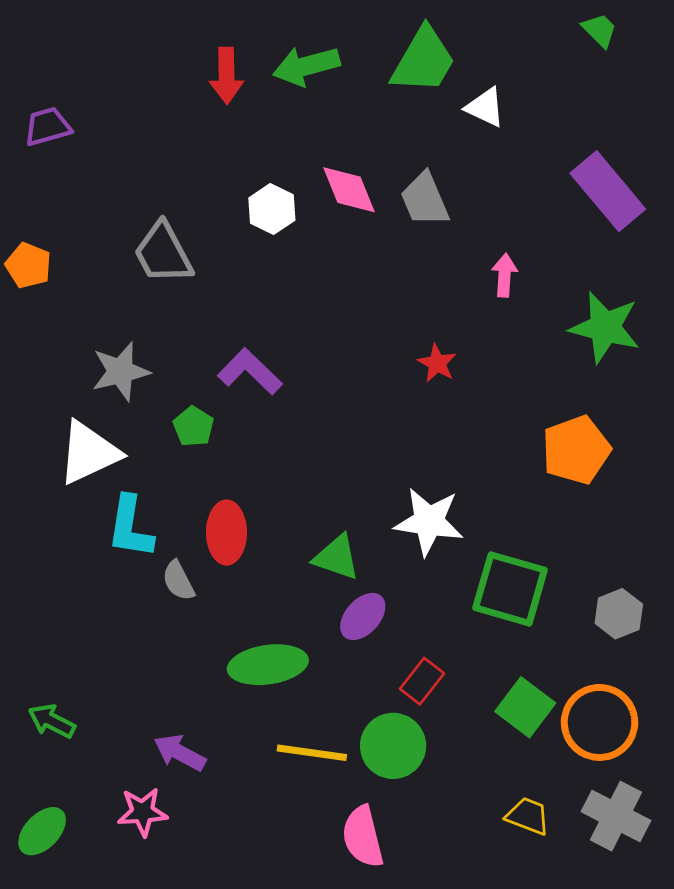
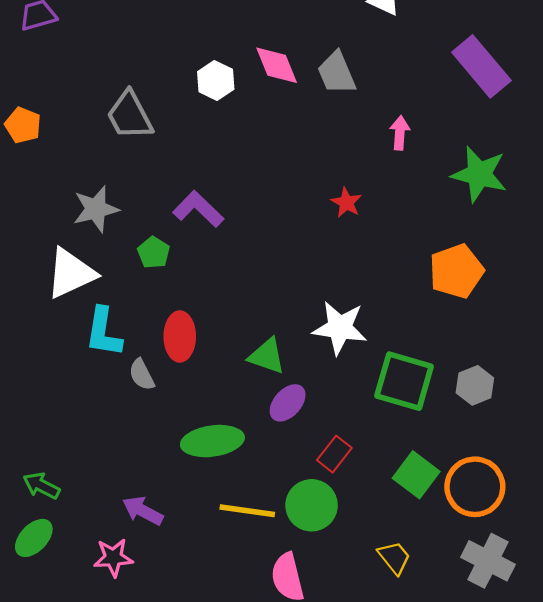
gray hexagon: (619, 614) -> (475, 385), moved
yellow trapezoid: (528, 816) -> (394, 558), moved, turned 30
green ellipse: (42, 831) -> (34, 538), moved

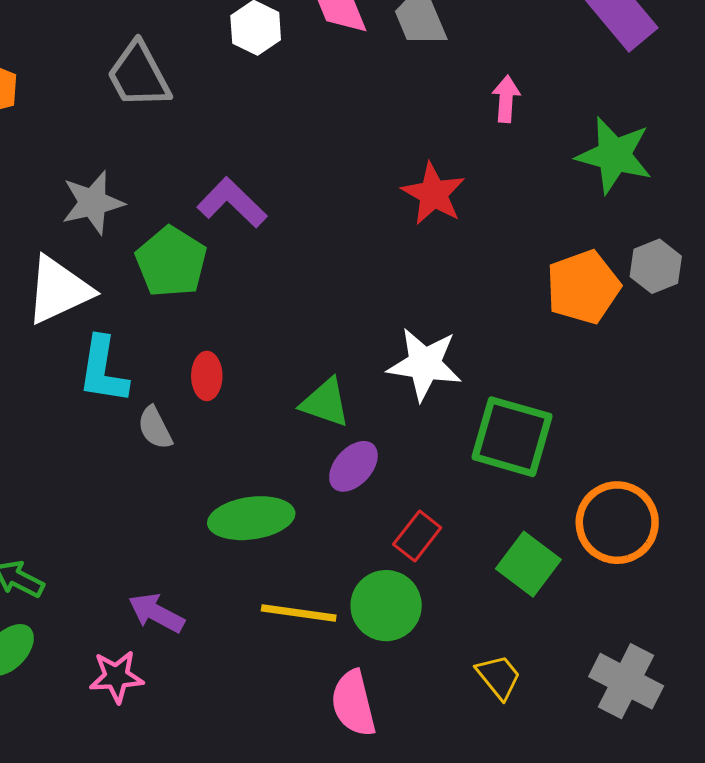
red star: (346, 203) -> (433, 194), size x1.5
green pentagon: (154, 253) -> (171, 262), size x1.6
red ellipse: (180, 336) -> (207, 376), size x0.7
gray hexagon: (475, 385) -> (656, 266), moved
orange circle: (475, 487) -> (617, 523), moved

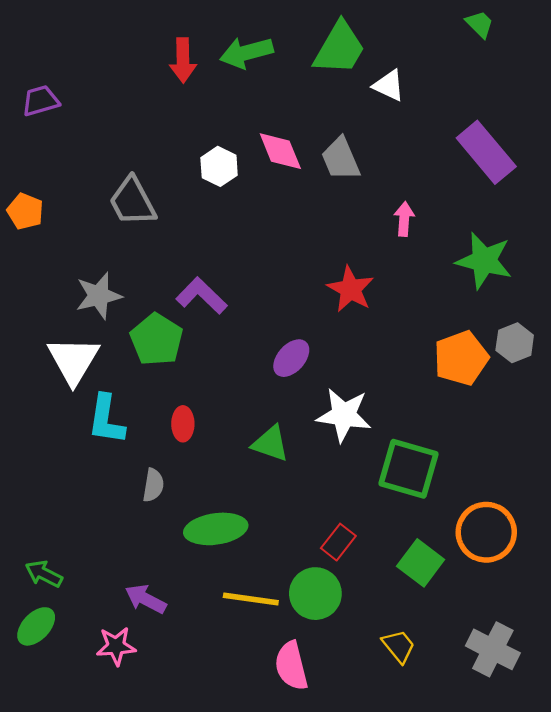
white triangle: (59, 290) -> (73, 360), turned -34
gray semicircle: (155, 428) -> (153, 485), moved, turned -144
purple ellipse: (353, 466) -> (291, 358), moved

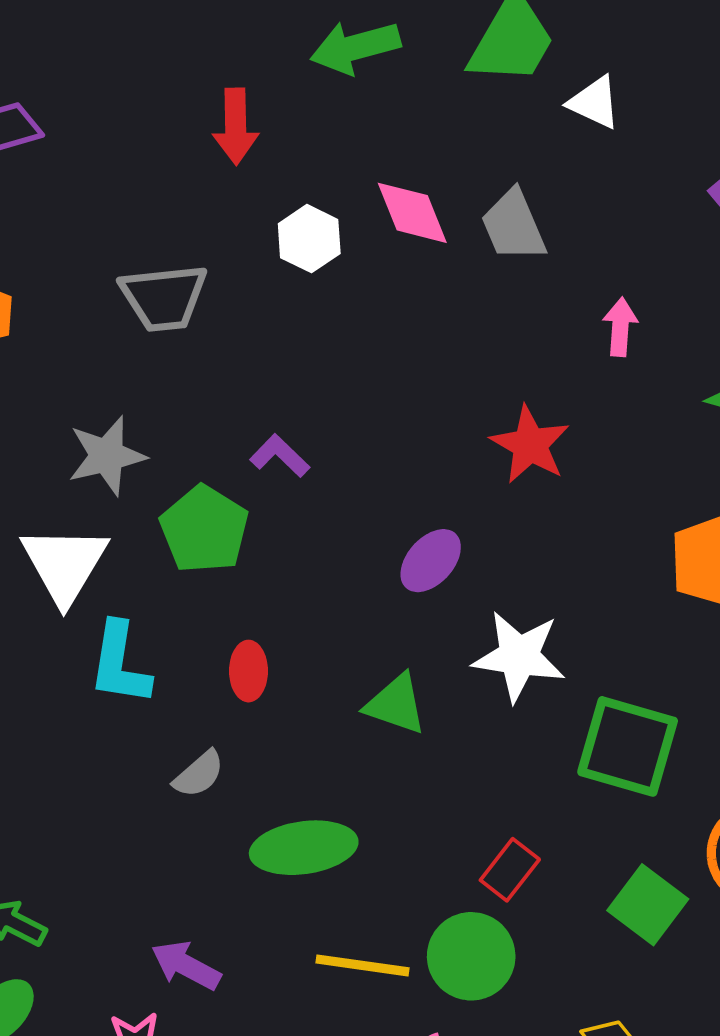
red arrow: (183, 60) -> (236, 126), moved
gray trapezoid: (133, 202) -> (164, 297), turned -68
purple L-shape: (201, 296) -> (280, 456), size x0.7
gray semicircle: (153, 485) -> (199, 774), turned 40

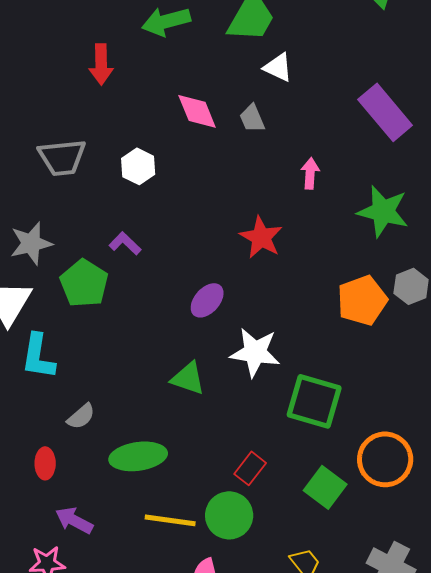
white triangle: (594, 102) -> (278, 67), moved
gray trapezoid: (513, 226) -> (252, 118), size x0.7
white hexagon: (309, 239) -> (138, 166), moved
red ellipse: (248, 671) -> (45, 463), moved

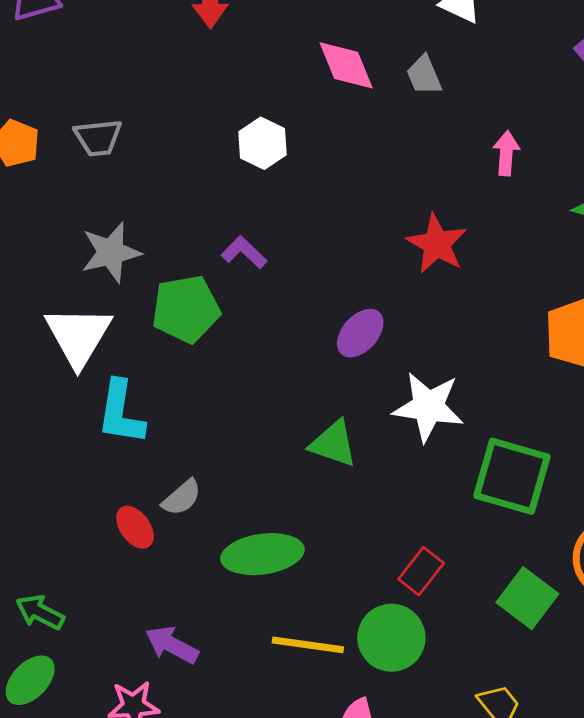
gray trapezoid: (62, 157) -> (98, 138), moved, size x0.7
green pentagon: (84, 283) -> (186, 309), turned 30
red ellipse: (45, 463) -> (135, 527), moved, turned -36

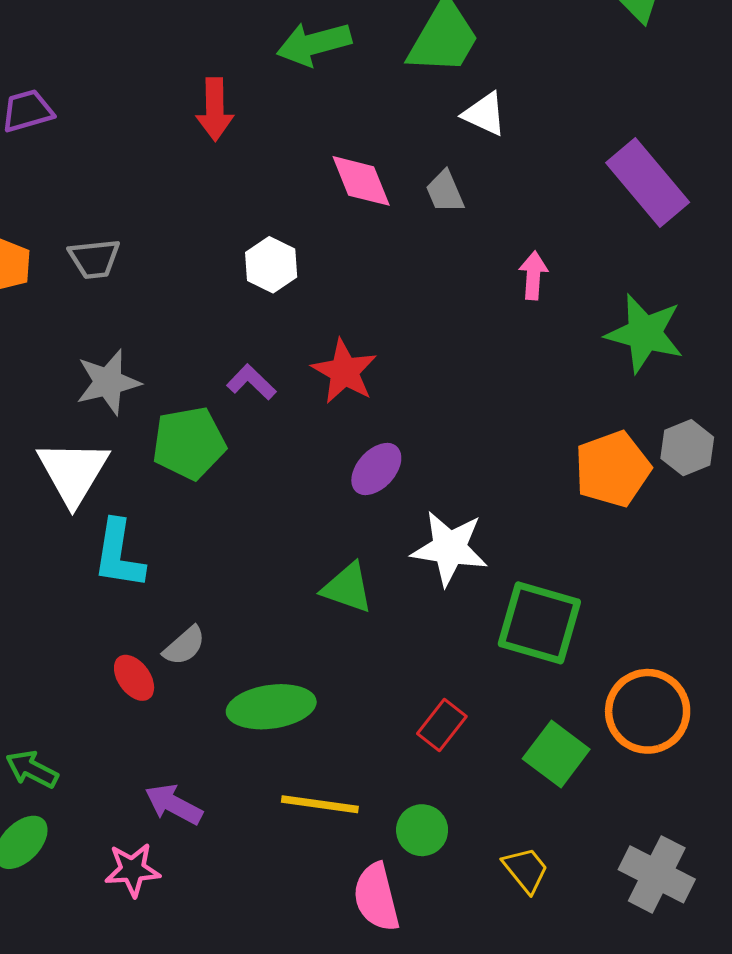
red star: (437, 244) -> (344, 371), moved
green circle: (391, 638) -> (422, 830), moved, size x0.7

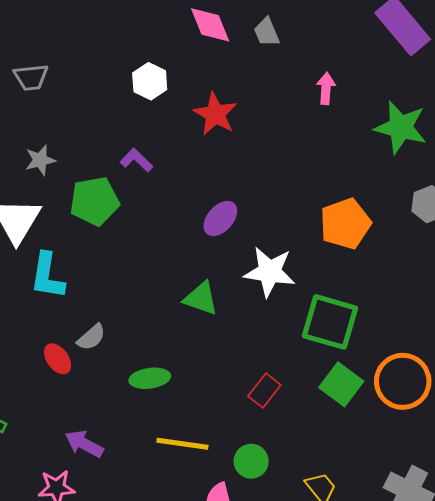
red star: (344, 371) -> (215, 114), moved
gray star: (108, 382) -> (40, 160), size x0.7
orange pentagon: (613, 469) -> (345, 224), moved
green ellipse: (271, 707) -> (150, 378), size x0.7
green square: (556, 754) -> (341, 384), moved

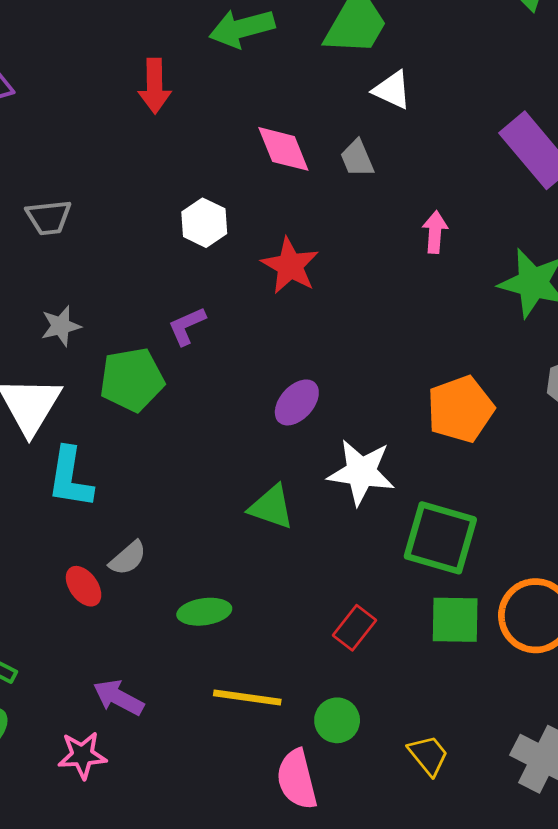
purple L-shape: (136, 160) -> (187, 326), turned -68
green square: (341, 384) -> (455, 620), turned -36

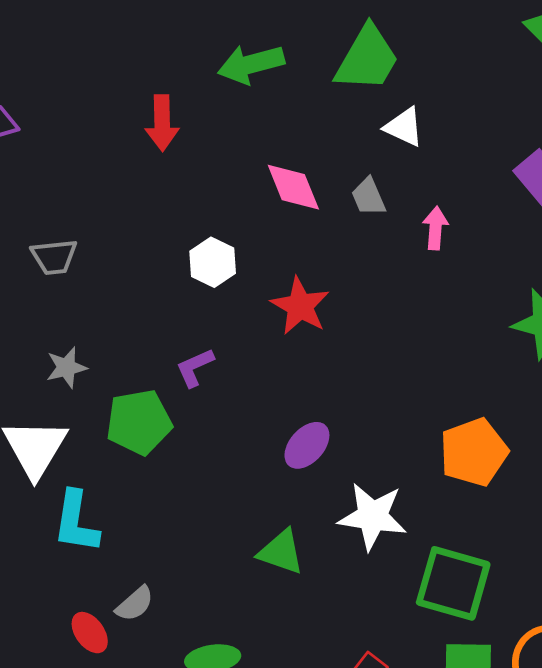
pink arrow: (435, 232) -> (435, 228), moved

